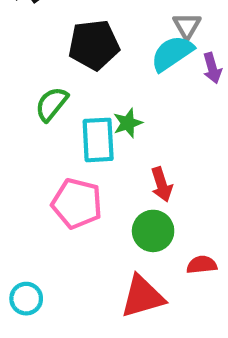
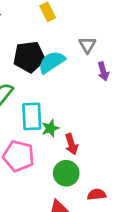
cyan semicircle: (172, 53) -> (52, 62), moved
green star: (128, 123) -> (50, 128), moved

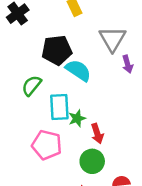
gray triangle: (87, 45) -> (112, 39), size x1.6
cyan semicircle: (52, 62) -> (78, 70), moved, turned 68

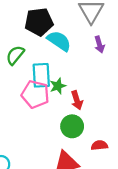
purple arrow: (128, 64) -> (99, 44), moved
pink pentagon: (47, 145) -> (35, 94), moved

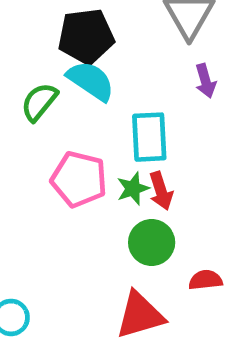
cyan semicircle: (59, 41) -> (91, 81), moved
cyan rectangle: (41, 75) -> (149, 137), moved
green star: (58, 86) -> (133, 189), moved

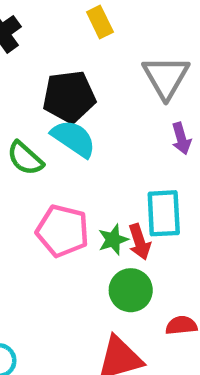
green semicircle: (39, 102) -> (25, 158), turned -87
cyan rectangle: (149, 137) -> (164, 213), moved

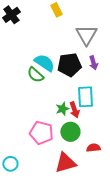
black pentagon: (69, 97) -> (69, 65), moved
green semicircle: (25, 158) -> (35, 75), moved
pink pentagon: (63, 231) -> (41, 133), moved

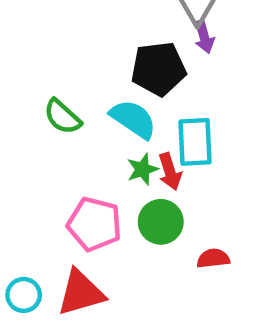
cyan semicircle: (44, 63) -> (133, 119), moved
purple arrow: (93, 63) -> (204, 37), moved
green semicircle: (35, 75) -> (62, 117), moved
red triangle: (65, 163) -> (81, 293), moved

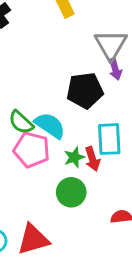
cyan semicircle: (133, 119) -> (50, 125), moved
green circle: (161, 222) -> (71, 192), moved
pink pentagon: (94, 224) -> (32, 150), moved

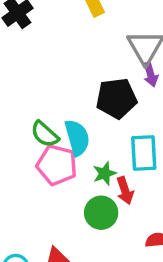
cyan semicircle: (50, 125) -> (77, 138), turned 40
red arrow: (92, 159) -> (125, 191), moved

